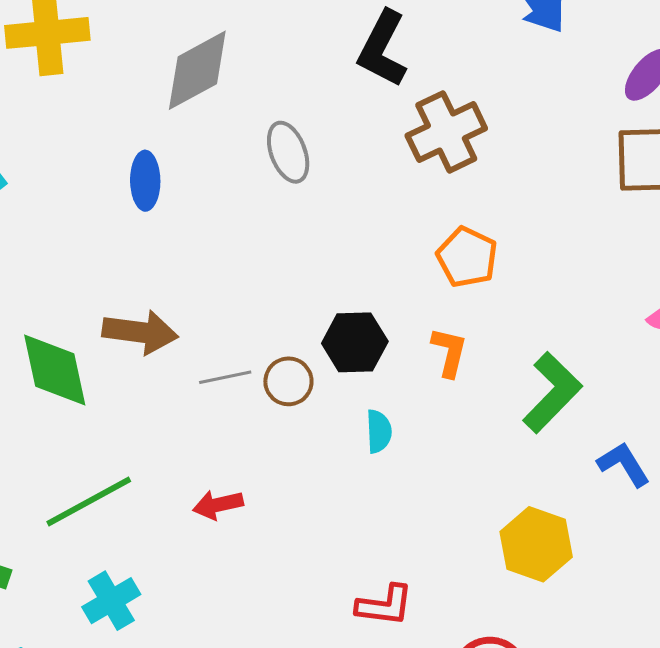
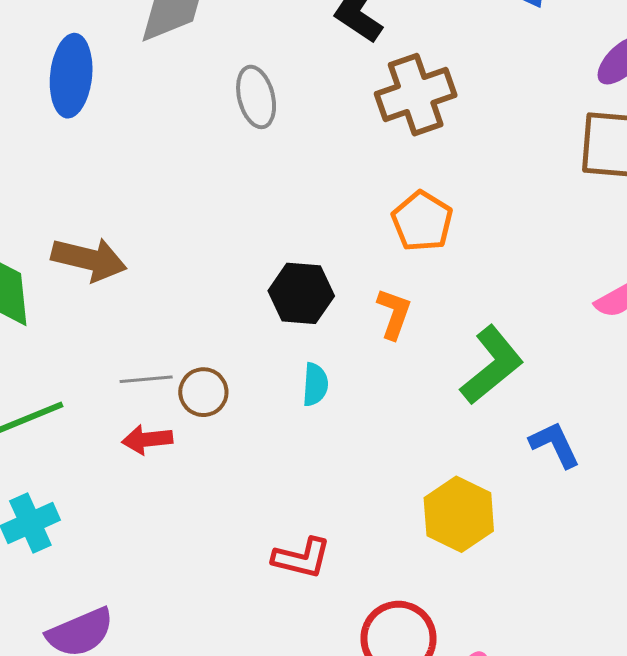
blue ellipse: (145, 181) -> (71, 76), moved, size x1.4
gray line: (225, 377) -> (146, 379), moved
brown circle: (288, 381) -> (203, 392), moved

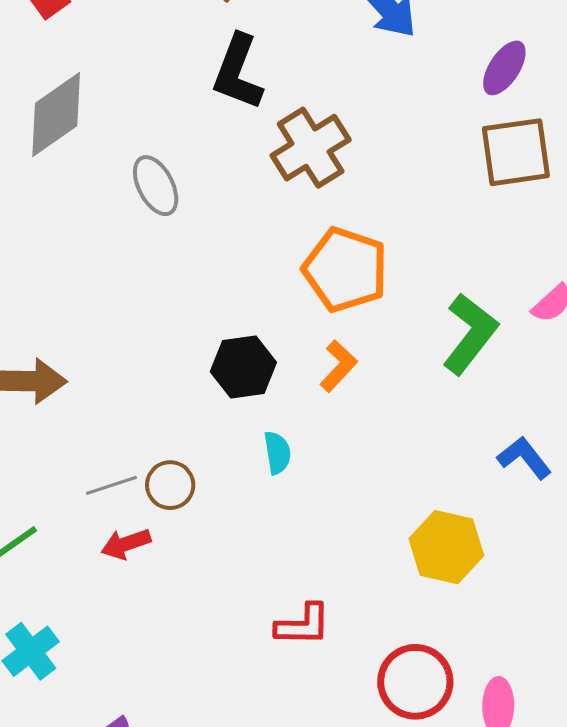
orange pentagon: (422, 221) -> (345, 270), size x1.4
orange L-shape: (394, 314) -> (338, 366), turned 36
green L-shape: (492, 365) -> (470, 334), moved

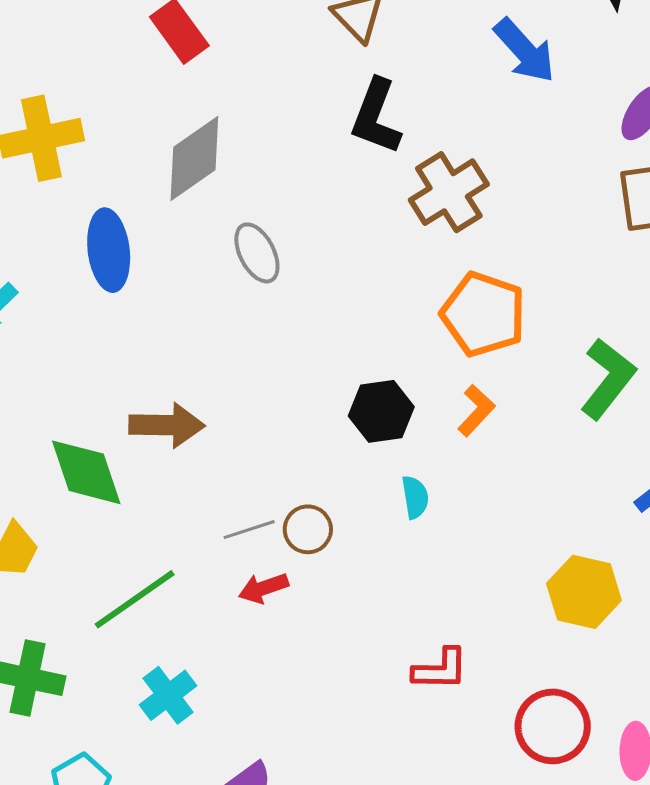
gray ellipse: (156, 186) -> (257, 253), moved

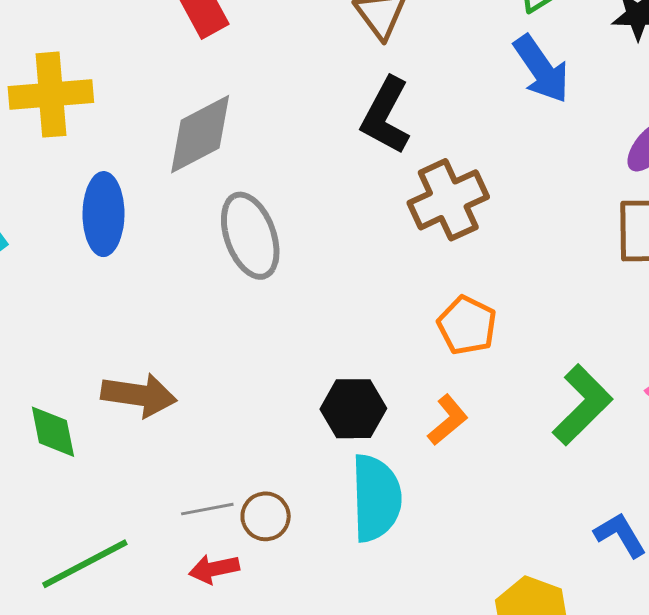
gray ellipse: (257, 253) -> (250, 236), size x1.4
orange pentagon: (483, 314) -> (467, 325), size x0.7
green diamond: (86, 472) -> (53, 432), size x0.7
cyan semicircle: (415, 497) -> (376, 498), size x2.0

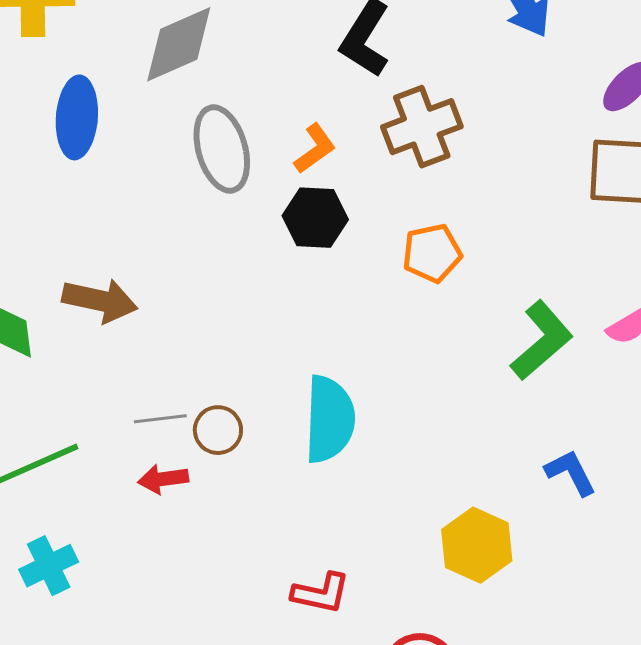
orange pentagon: (467, 325) -> (432, 253), turned 30
black hexagon: (353, 409) -> (315, 218), moved
orange L-shape: (448, 420) -> (315, 149), moved

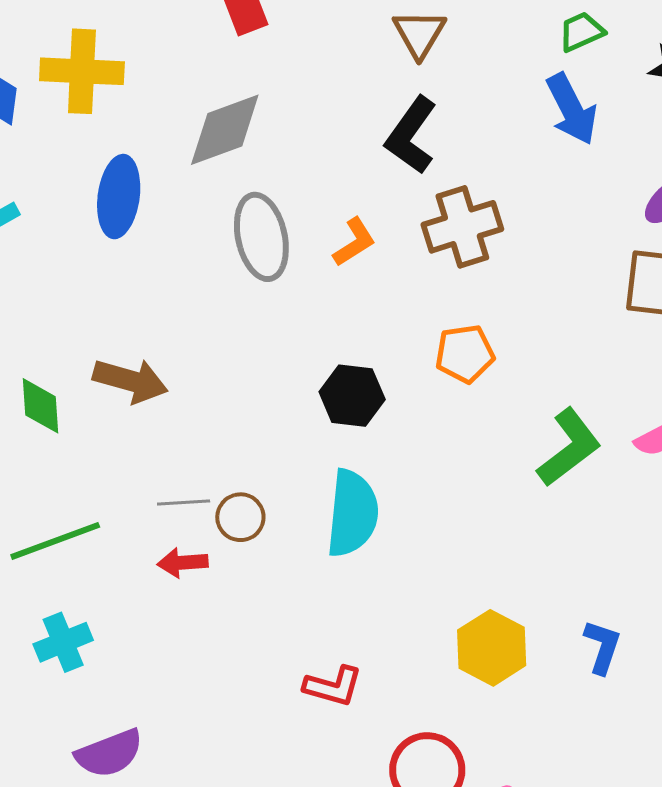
black hexagon: (315, 218) -> (352, 396), moved
blue L-shape: (571, 473) -> (602, 647), moved, turned 42

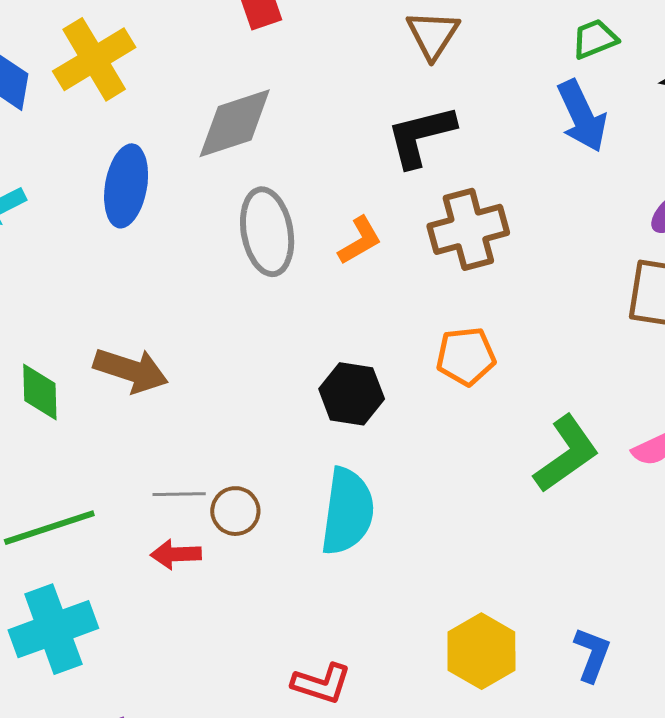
yellow cross: (82, 71) -> (94, 59), turned -36
black L-shape: (411, 135) -> (421, 136), turned 38
cyan cross: (63, 642) -> (53, 629), size x1.5

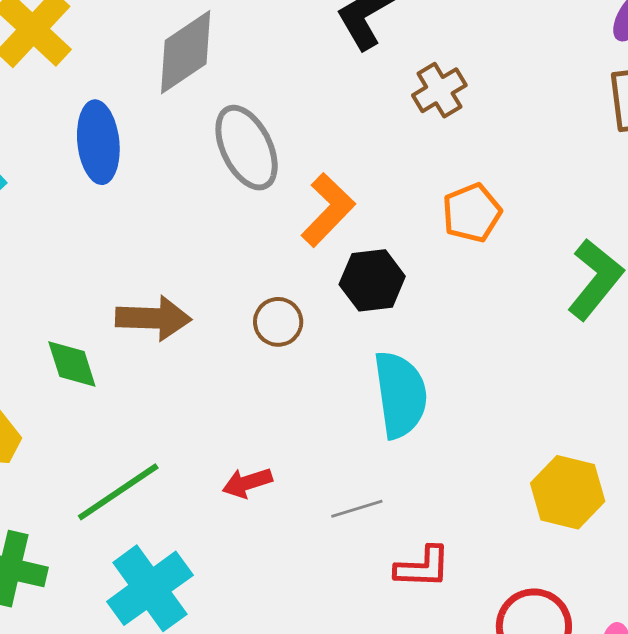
brown cross: (468, 229) -> (439, 90), size x0.7
orange L-shape: (360, 241) -> (328, 210), moved, size x1.4
gray line: (179, 494) -> (357, 509), moved
brown circle: (235, 511) -> (278, 322), moved

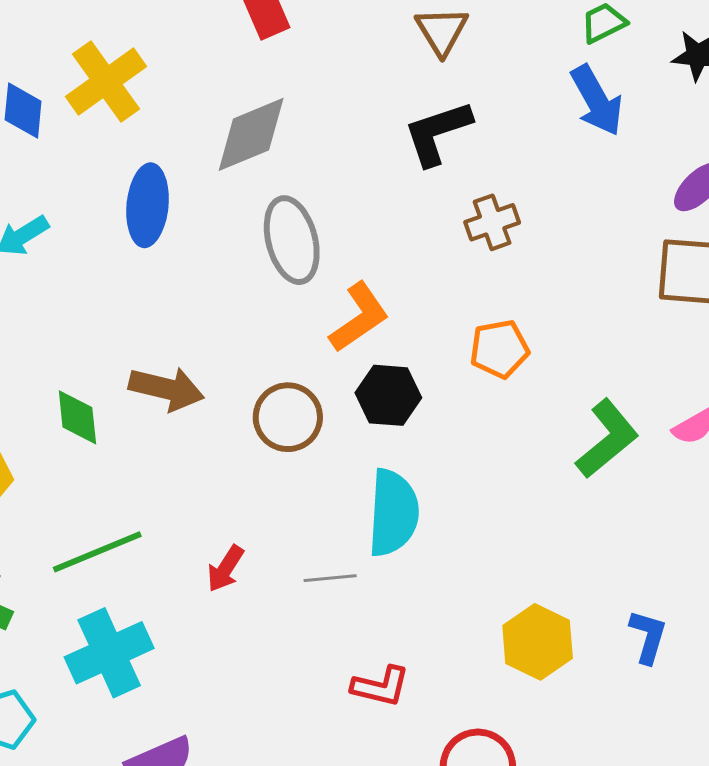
brown circle: (278, 322) -> (288, 417), size x1.4
red arrow: (247, 483) -> (225, 569), turned -51
gray line: (357, 509) -> (330, 578), moved

